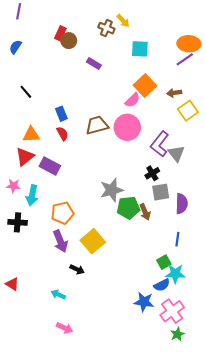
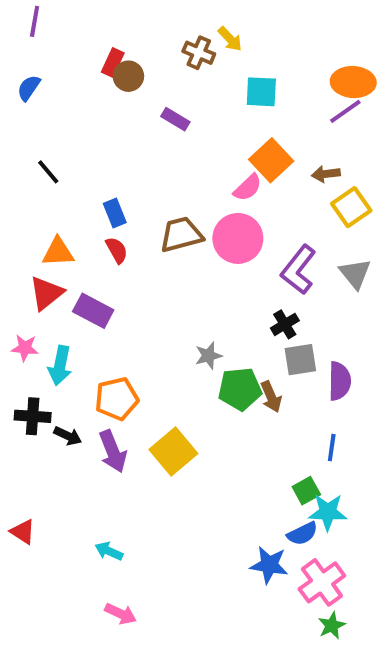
gray triangle: (176, 153) -> (355, 274), moved
gray star: (112, 190) -> (209, 356), size x0.6
black arrow: (77, 269) -> (68, 436), moved

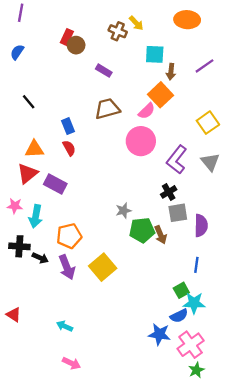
orange ellipse: (353, 82) -> (187, 20), moved
brown arrow: (326, 174) -> (171, 72), moved, turned -77
brown trapezoid: (181, 234) -> (107, 109), moved

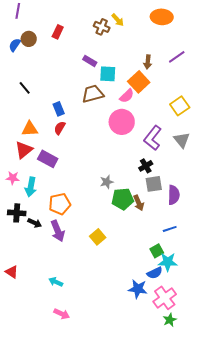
brown circle: (76, 45) -> (29, 39), moved
cyan square: (155, 54) -> (108, 74), moved
red semicircle: (69, 148) -> (60, 128), turned -120
blue line: (196, 265) -> (170, 229), turned 64
yellow square: (103, 267) -> (98, 237), moved, size x0.7

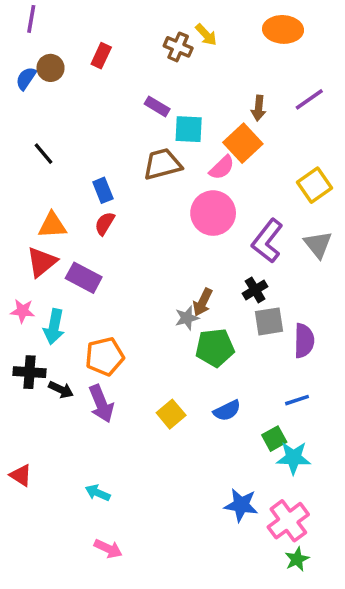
brown arrow: (139, 203) -> (203, 302), moved, turned 49
blue semicircle: (155, 273) -> (227, 411), moved

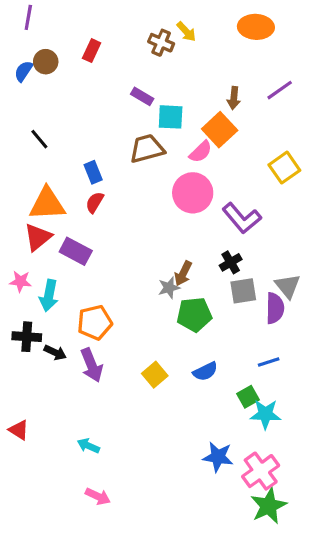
orange triangle: (52, 225) -> (47, 204), size x1.4
purple L-shape: (267, 241) -> (242, 218), turned -78
gray triangle: (318, 244) -> (288, 286), moved
green star: (297, 559) -> (269, 506), size x1.6

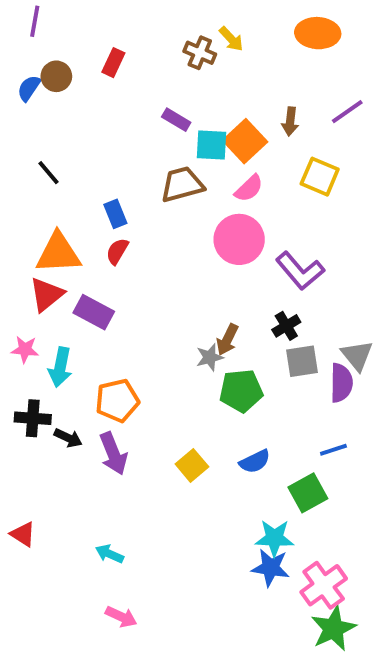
orange square: (220, 130) -> (245, 141), moved
yellow square: (284, 168) -> (320, 177), moved, turned -32
green square: (248, 397) -> (308, 493), size x1.4
cyan star: (265, 414) -> (274, 538), moved

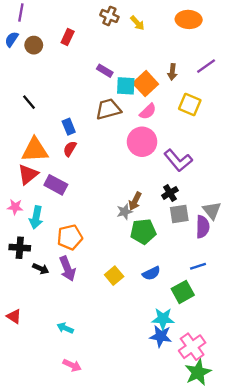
brown cross: (200, 53) -> (109, 16), moved
blue semicircle: (29, 88) -> (12, 39), moved
black arrow: (68, 438) -> (41, 269), moved

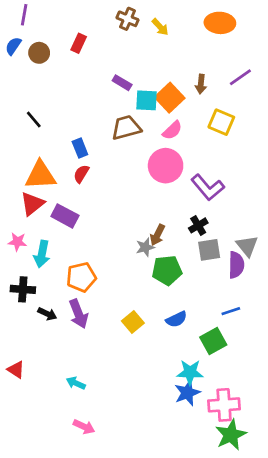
blue star: (161, 336) -> (187, 393), turned -30
pink cross: (192, 347) -> (224, 405), turned 32

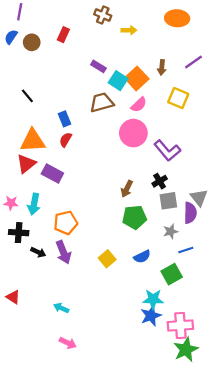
yellow arrow: (160, 27) -> (129, 30), moved, turned -48
cyan square: (147, 100) -> (118, 81), turned 30
pink star: (17, 242) -> (11, 203), moved
gray star: (145, 247) -> (171, 231), moved

